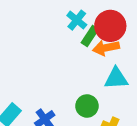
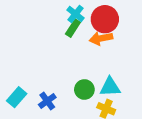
green rectangle: (90, 36) -> (73, 28), moved
cyan triangle: (116, 78) -> (110, 87), moved

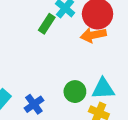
green rectangle: (73, 28) -> (47, 24), moved

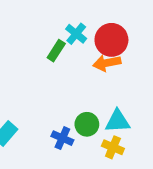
blue cross: (34, 104) -> (62, 138), moved, turned -30

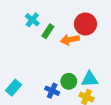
cyan cross: (76, 34) -> (32, 20), moved
orange arrow: (107, 63) -> (70, 40), moved

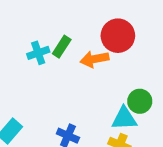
cyan cross: (32, 20) -> (38, 53), moved, turned 32
green circle: (69, 81) -> (140, 101), moved

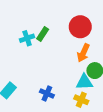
orange arrow: (94, 59) -> (83, 53), moved, turned -54

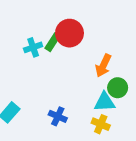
red circle: (80, 27) -> (69, 33), moved

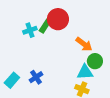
orange arrow: (103, 66) -> (84, 44), turned -78
blue cross: (58, 116) -> (36, 77), moved, turned 32

